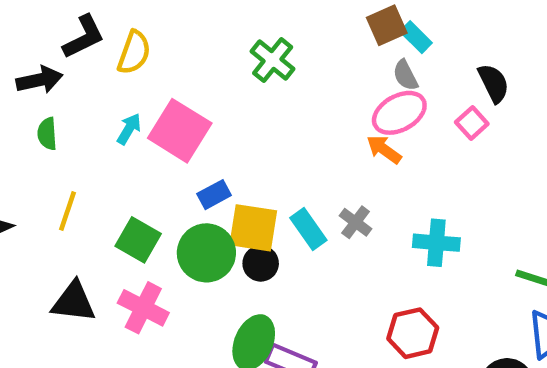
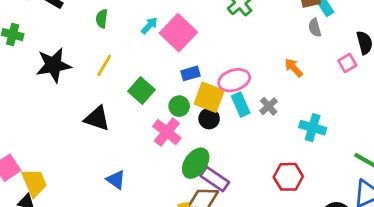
pink ellipse: (399, 113) -> (234, 80), moved
green circle: (206, 253) -> (179, 106), size x0.6
pink cross: (143, 308) -> (167, 132), moved

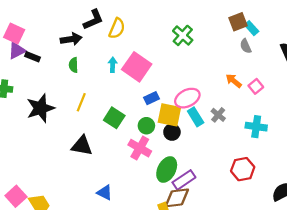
cyan arrow: (149, 26) -> (113, 65), turned -32
pink square: (347, 63) -> (256, 86), moved
purple rectangle: (215, 179) -> (184, 180), turned -60

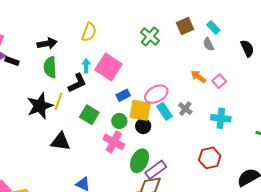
black L-shape: (93, 20) -> (77, 83), moved
brown square: (238, 22) -> (185, 26), moved
green semicircle: (73, 65) -> (50, 67), size x1.5
black star: (40, 108) -> (40, 106), moved

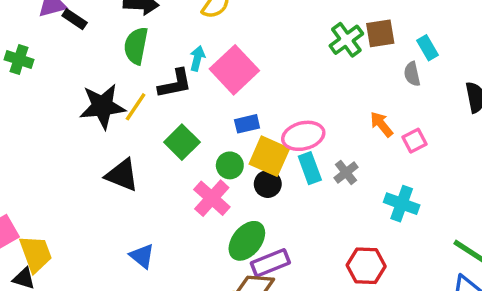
green cross: (150, 36) -> (346, 40), moved

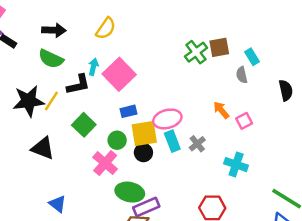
green semicircle: (136, 46) -> (51, 59), turned -75
yellow square: (269, 156) -> (144, 133), turned -32
green ellipse: (247, 241) -> (130, 192), turned 64

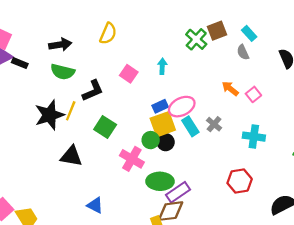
cyan arrow: (93, 67) -> (162, 66), moved
pink square: (119, 74) -> (129, 74), size x0.6
blue rectangle: (128, 111) -> (160, 106), moved
green circle: (117, 140) -> (151, 140), moved

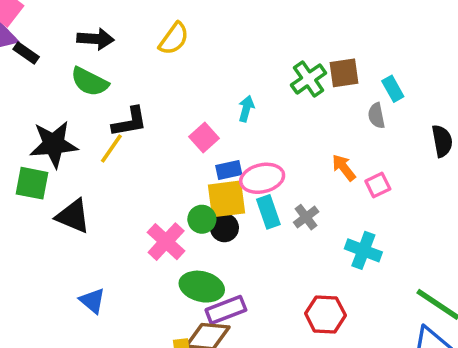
pink square: (129, 74) -> (204, 138), moved
yellow line: (71, 111) -> (111, 149), moved
green square: (105, 127) -> (32, 183), moved, turned -35

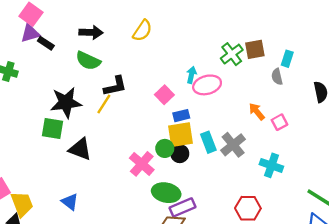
cyan rectangle: (393, 89) -> (287, 59), turned 49
pink ellipse: (262, 178) -> (207, 85), moved
gray cross: (306, 217) -> (233, 145), size x1.5
blue triangle: (92, 301) -> (70, 202), moved

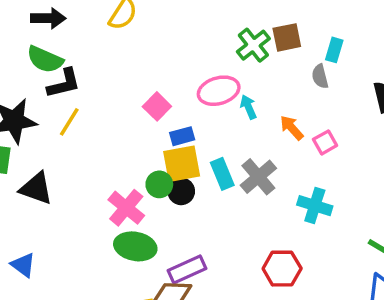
cyan arrow: (191, 75) -> (248, 107), moved, turned -35
black L-shape: (115, 86) -> (64, 83), moved
green ellipse: (166, 193) -> (135, 246), moved

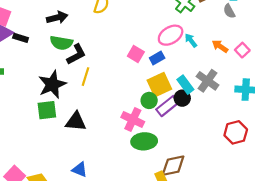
blue rectangle: (182, 136) -> (157, 58), moved
black circle: (181, 191) -> (182, 98), moved
purple rectangle: (187, 270) -> (167, 106), moved

